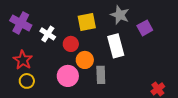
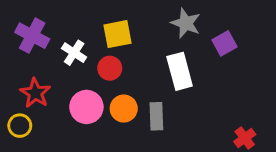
yellow square: (87, 22) -> (118, 34), moved
orange circle: (85, 60) -> (124, 109), moved
pink circle: (68, 76) -> (86, 107), moved
yellow circle: (27, 81) -> (20, 126), moved

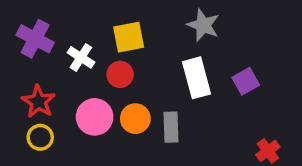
purple square: (225, 43) -> (246, 81), moved
yellow circle: (20, 126) -> (40, 137), moved

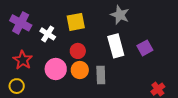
red circle: (120, 74) -> (78, 51), moved
yellow circle: (40, 137) -> (17, 86), moved

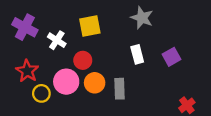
white rectangle: (116, 46) -> (137, 54), size x0.7
red circle: (78, 51) -> (83, 60), moved
yellow circle: (17, 86) -> (41, 93), moved

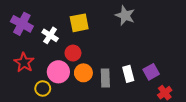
white rectangle: (137, 54) -> (128, 74), moved
purple square: (171, 57) -> (151, 72), moved
yellow circle: (41, 93) -> (43, 88), moved

